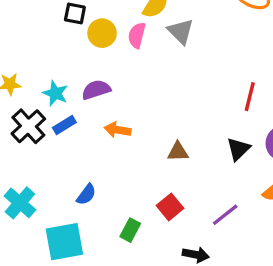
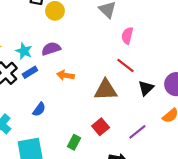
pink semicircle: (137, 35) -> (127, 36), moved
red line: (250, 97) -> (126, 65), moved, turned -66
brown triangle: (178, 152) -> (106, 90), size x1.6
blue semicircle: (86, 195) -> (39, 109), moved

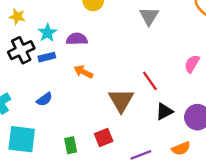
pink semicircle: (127, 36) -> (192, 64), moved
brown triangle: (106, 90) -> (121, 100), turned 45
green rectangle: (74, 142) -> (71, 145), turned -56

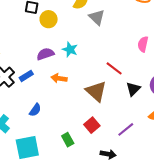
cyan star: (47, 33) -> (70, 49), moved

